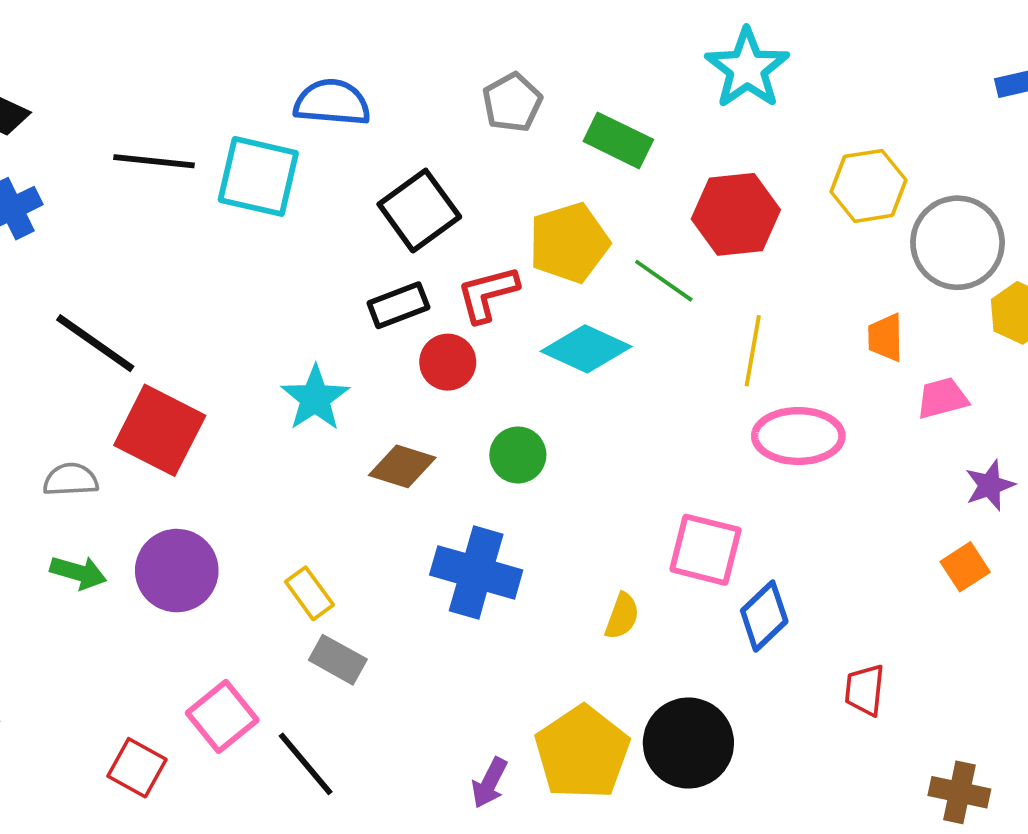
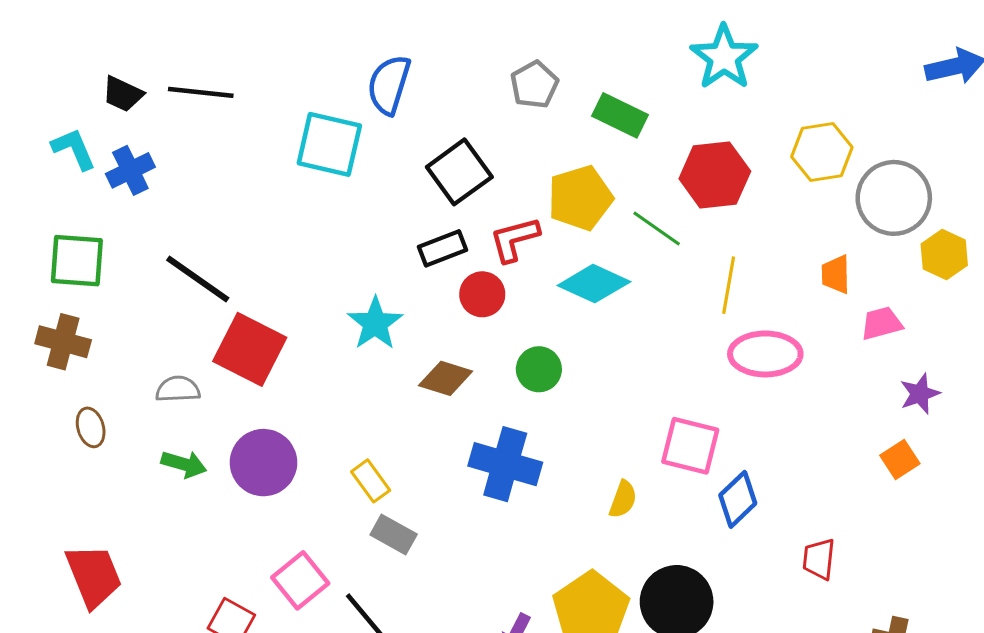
blue semicircle: (332, 103) -> (389, 85), turned -78
black line: (154, 161) -> (201, 92), moved

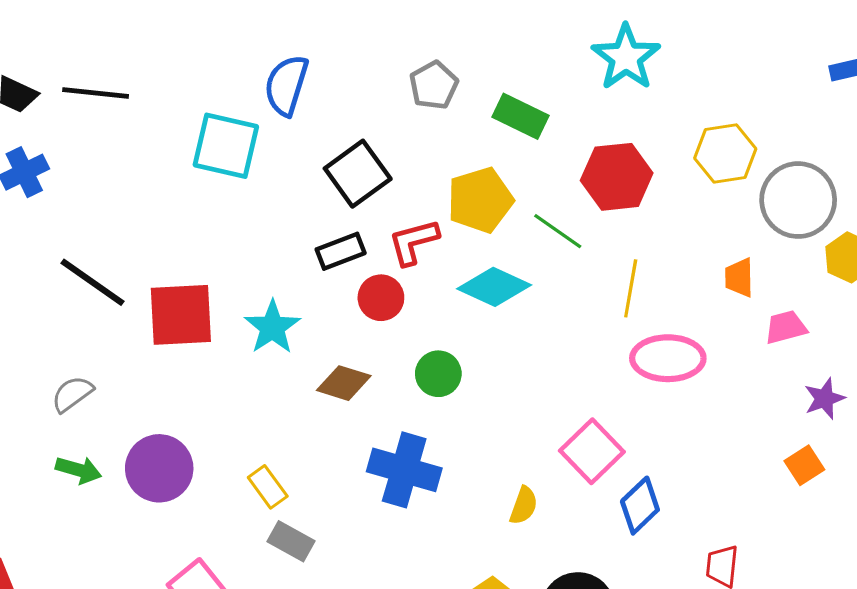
red square: (250, 349) -> (181, 315), moved, turned -30
gray semicircle: (178, 389) -> (72, 394), turned -33
pink square: (690, 446) -> (592, 451), turned 32

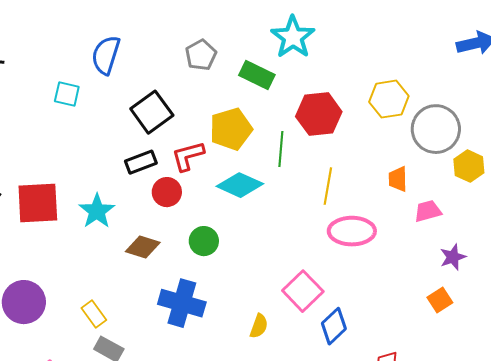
cyan star: (626, 57) -> (293, 37), moved
cyan square: (226, 146) -> (67, 94), size x0.6
green line: (558, 231) -> (281, 149), turned 60

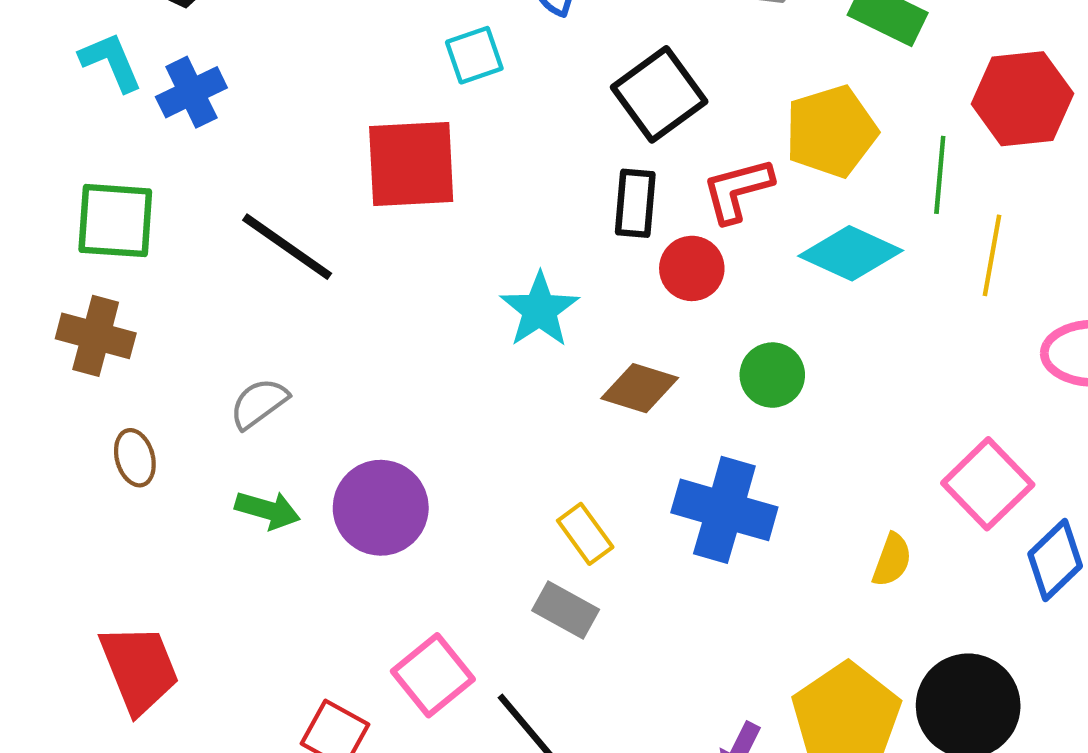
cyan square: (67, 94) -> (474, 55), turned -32
black rectangle: (141, 162) -> (635, 203), turned -64
yellow line: (328, 186) -> (992, 255), moved
red square: (38, 203) -> (411, 164), moved
yellow rectangle: (94, 314) -> (585, 534), moved

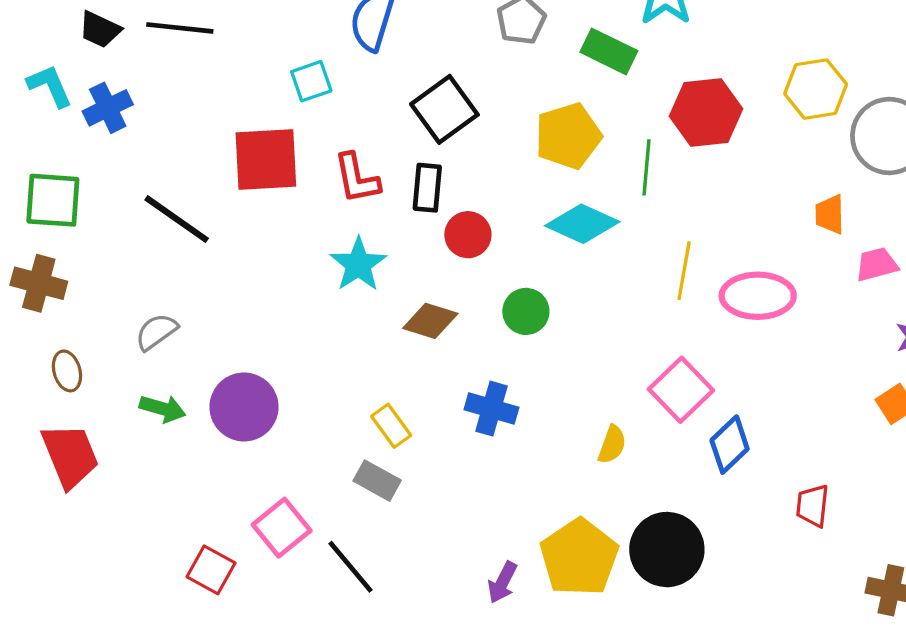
red L-shape: (737, 190) -> (357, 178), moved, turned -86
yellow line: (992, 255) -> (684, 271), moved
blue cross: (724, 510) -> (491, 409), size x0.7
red trapezoid: (139, 669) -> (70, 456), moved

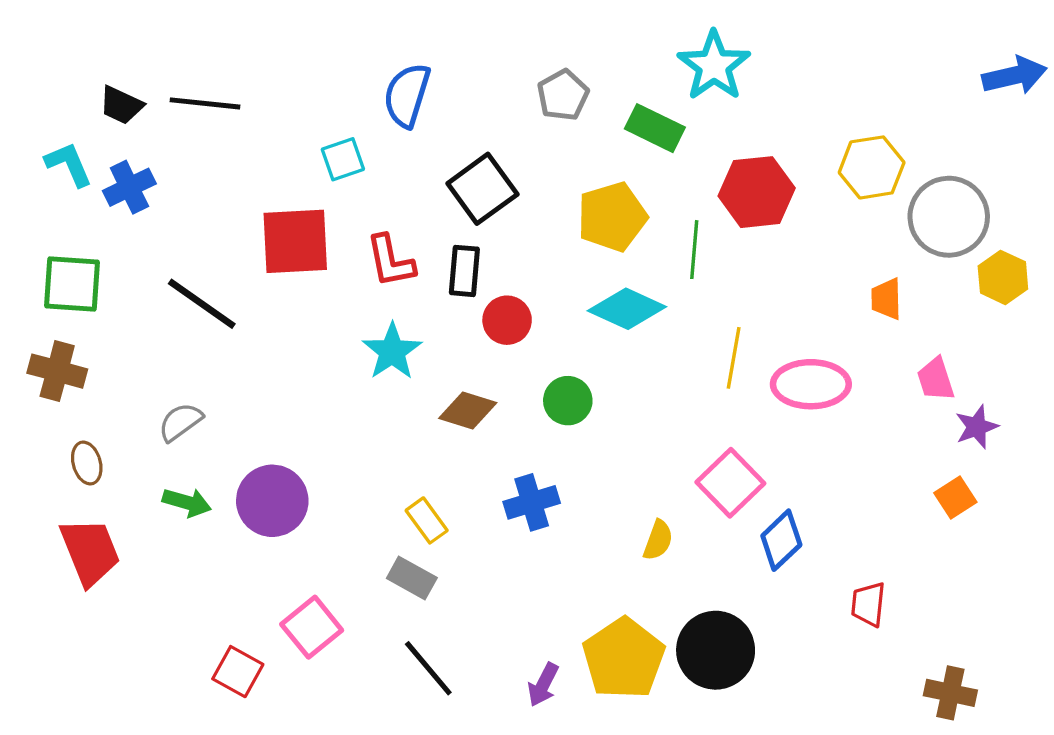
pink trapezoid: (877, 264) -> (936, 379), moved, turned -93
blue cross: (491, 409) -> (532, 502), turned -33
black line: (350, 567) -> (428, 668), moved

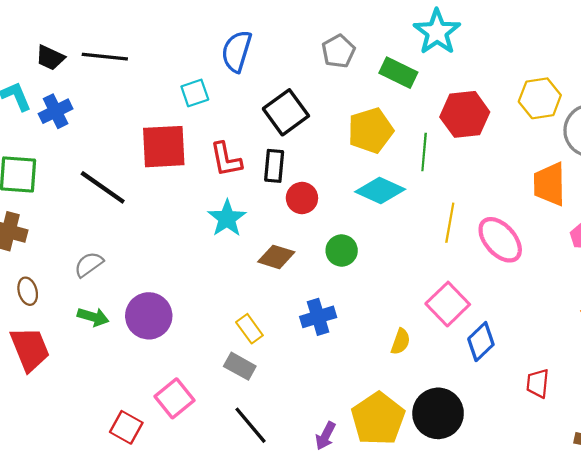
orange trapezoid: (886, 299) -> (549, 184), size x1.6
pink ellipse: (811, 384) -> (500, 240), turned 48

